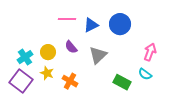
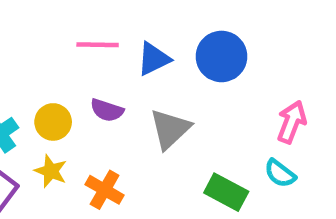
purple semicircle: (71, 47) -> (107, 110), turned -32

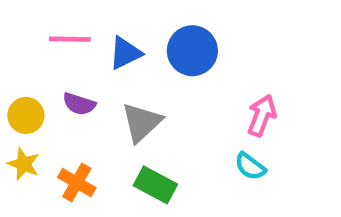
green rectangle: (226, 192) -> (155, 185), moved

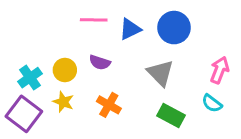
gray triangle: (142, 122) -> (160, 73), moved, turned -32
orange cross: (77, 183) -> (109, 105), moved
green rectangle: (155, 185) -> (171, 115), moved

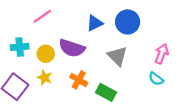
pink line: (94, 20) -> (42, 16), moved, turned -36
purple semicircle: (100, 62) -> (72, 48), size x1.6
cyan cross: (30, 78) -> (20, 47), moved, turned 30
green rectangle: (171, 115) -> (106, 92), moved

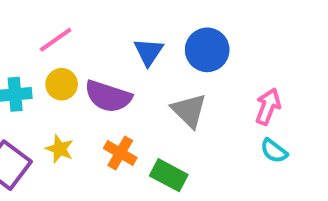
blue triangle: (95, 23) -> (149, 52), turned -30
yellow circle: (46, 54) -> (62, 84), moved
cyan semicircle: (156, 79) -> (274, 151), moved

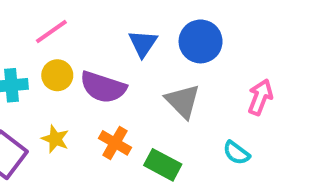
cyan semicircle: (274, 151) -> (236, 153), moved

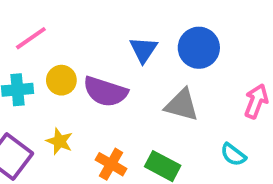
pink line: (51, 31) -> (31, 38), moved
gray triangle: (183, 101) -> (182, 105), turned -30
orange cross: (115, 143) -> (111, 164), moved

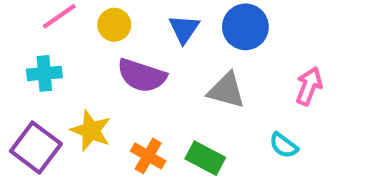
yellow circle: (61, 80) -> (114, 25), moved
yellow star: (59, 141) -> (91, 131), size x1.4

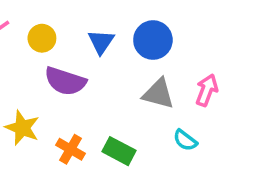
gray triangle: (226, 90) -> (158, 94), moved

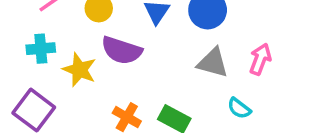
yellow star: (22, 128) -> (79, 70), moved

